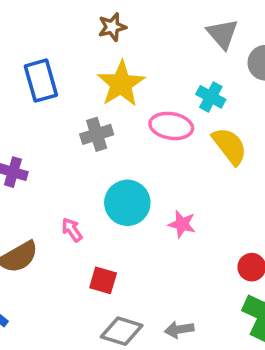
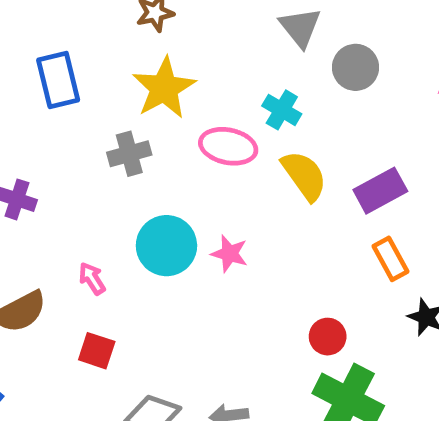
pink star: (182, 224) -> (229, 254), moved
red square: (103, 280) -> (97, 351), moved

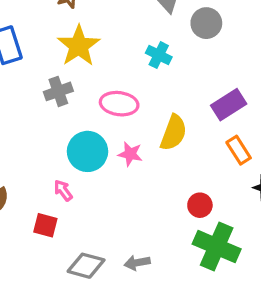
pink ellipse: (228, 146) -> (119, 104), moved
yellow semicircle: (304, 176) -> (174, 133), moved, turned 60
pink arrow: (92, 278) -> (63, 190), moved

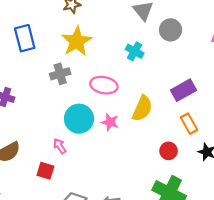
red circle: (200, 205) -> (169, 151), moved

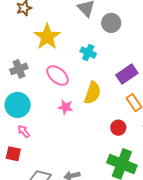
yellow star: (77, 41) -> (47, 37), moved
cyan cross: (135, 51) -> (88, 52), moved
pink ellipse: (104, 85) -> (58, 75), turned 35
cyan circle: (79, 119) -> (18, 105), moved

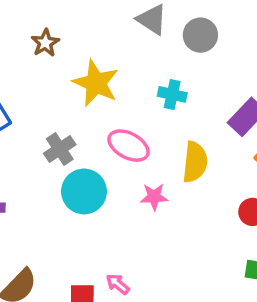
cyan circle: (18, 105) -> (84, 191), moved
pink arrow: (24, 131) -> (118, 284), moved

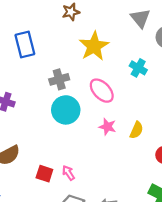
yellow semicircle: (195, 162) -> (136, 130), moved, size x0.7

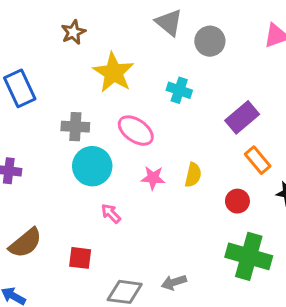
gray cross: (59, 79) -> (75, 127), turned 30
pink arrow: (68, 173) -> (111, 213), moved

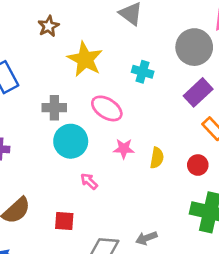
gray circle: (210, 41) -> (194, 47), moved, size x1.4
yellow semicircle: (193, 175) -> (157, 158), moved

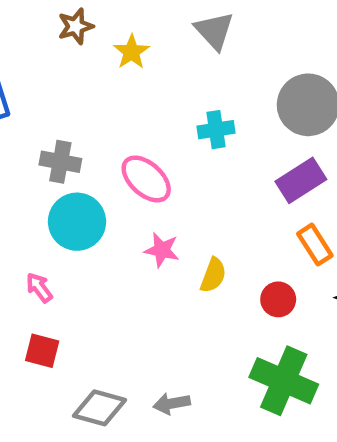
yellow star: (85, 59) -> (131, 52), moved, size x0.6
cyan cross: (143, 72) -> (216, 130), turned -35
pink arrow: (89, 181) -> (39, 288), moved

